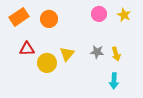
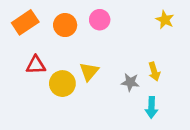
pink circle: (99, 14) -> (100, 20), moved
gray star: (97, 52) -> (130, 82), moved

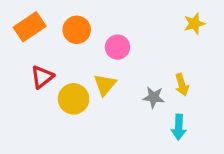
pink circle: (100, 20) -> (117, 47), moved
yellow star: (165, 20) -> (194, 24), turned 30
red triangle: (36, 65) -> (42, 77), turned -36

